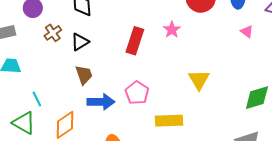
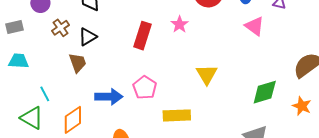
pink triangle: (247, 32) -> (255, 26), size x1.5
brown trapezoid: (84, 75) -> (78, 63), moved

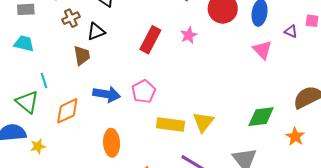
yellow triangle: (207, 74) -> (203, 122), moved

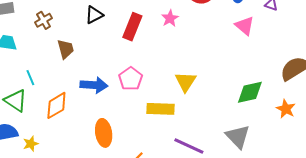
brown cross: (71, 18) -> (44, 20), moved
black triangle: (96, 32) -> (94, 15), moved
yellow triangle: (203, 122) -> (185, 82), moved

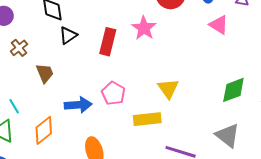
pink star: (170, 18) -> (144, 28), size x1.4

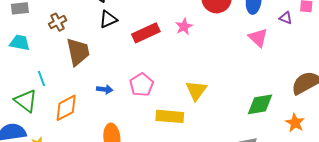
pink star: (144, 28) -> (184, 27), size x0.7
red rectangle: (108, 42) -> (146, 33), turned 40
brown trapezoid: (45, 73) -> (78, 52), size x1.4
blue arrow: (78, 105) -> (105, 89), size x0.6

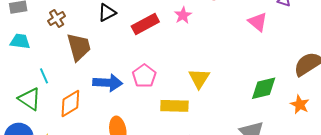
blue arrow: (105, 89) -> (108, 83), size x1.8

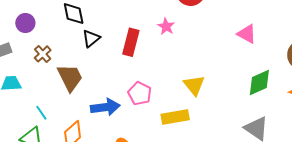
pink triangle: (258, 22) -> (247, 34), moved
red rectangle: (145, 24) -> (131, 42), turned -36

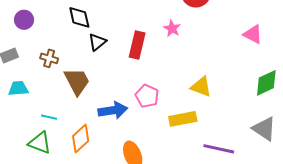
purple circle: (25, 23) -> (24, 20), moved
brown cross: (43, 54) -> (49, 58), turned -30
yellow triangle: (194, 85) -> (201, 87), turned -30
cyan line: (41, 113) -> (49, 117), turned -42

